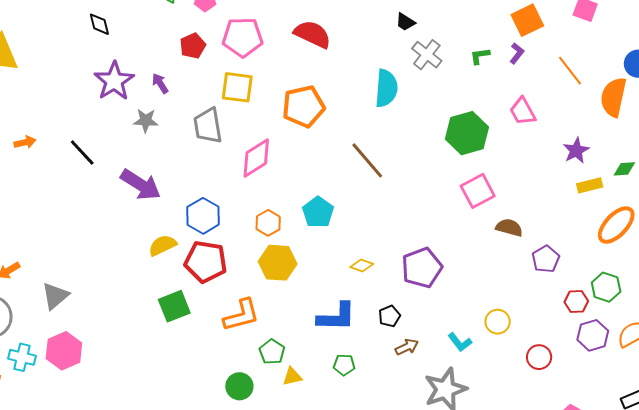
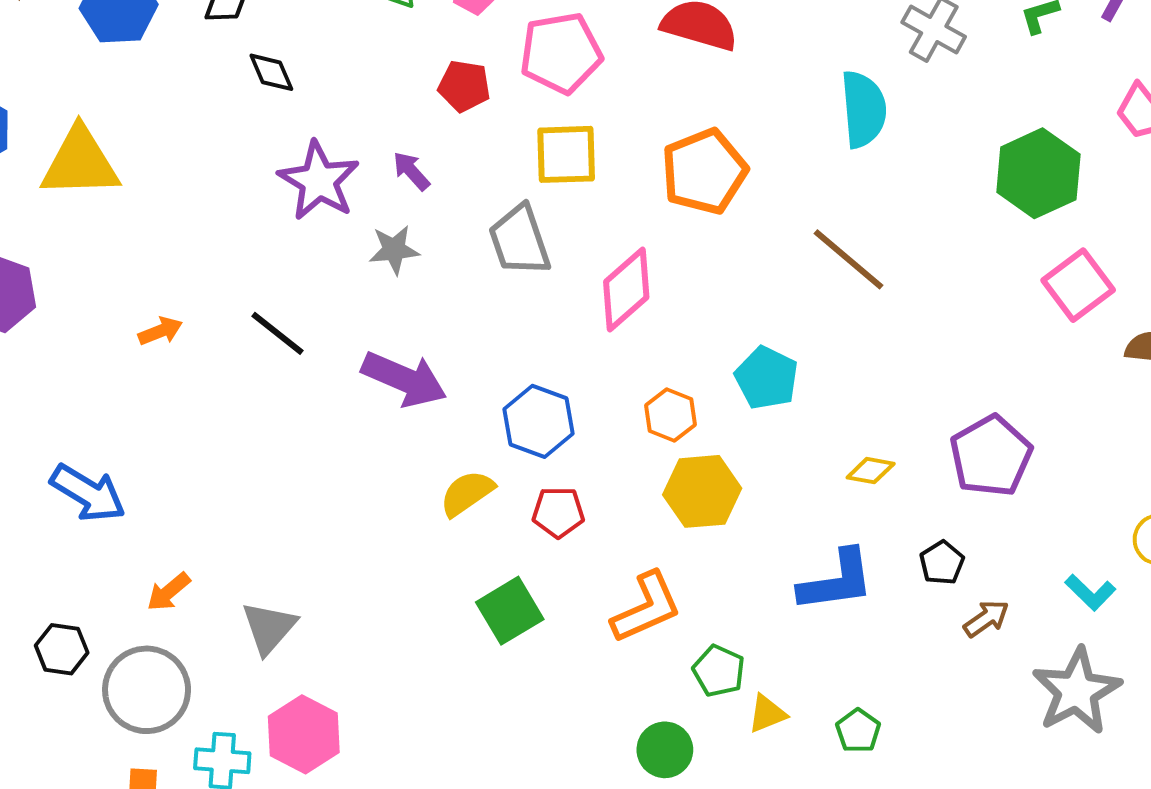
red pentagon: (193, 46) -> (464, 86), turned -30
red pentagon: (206, 262) -> (558, 512), size x0.6
green pentagon: (344, 365) -> (858, 731), moved, turned -30

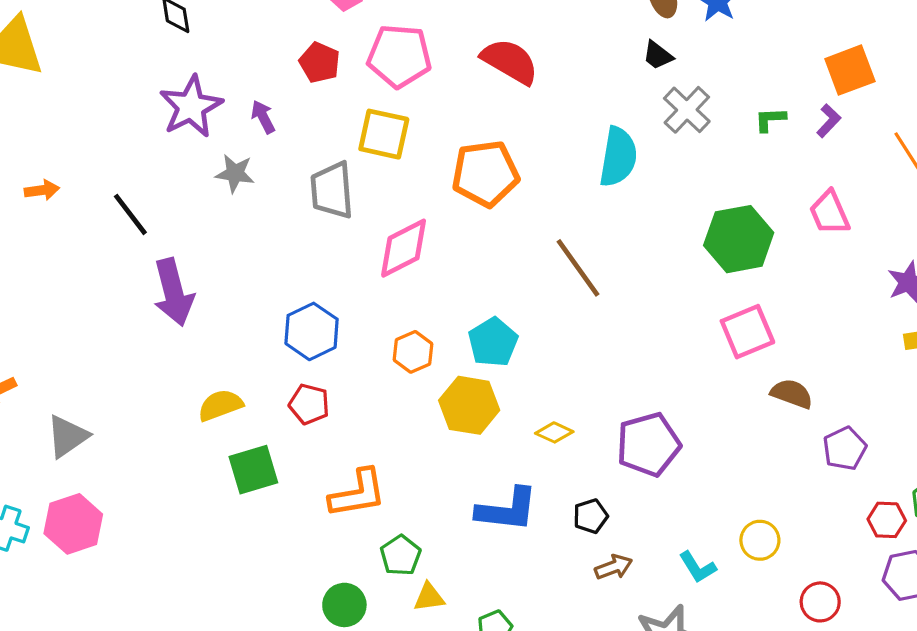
purple arrow: (404, 379) -> (174, 292), moved, turned 38
yellow hexagon: (702, 491) -> (469, 405), moved
yellow semicircle: (467, 493) -> (220, 405), moved

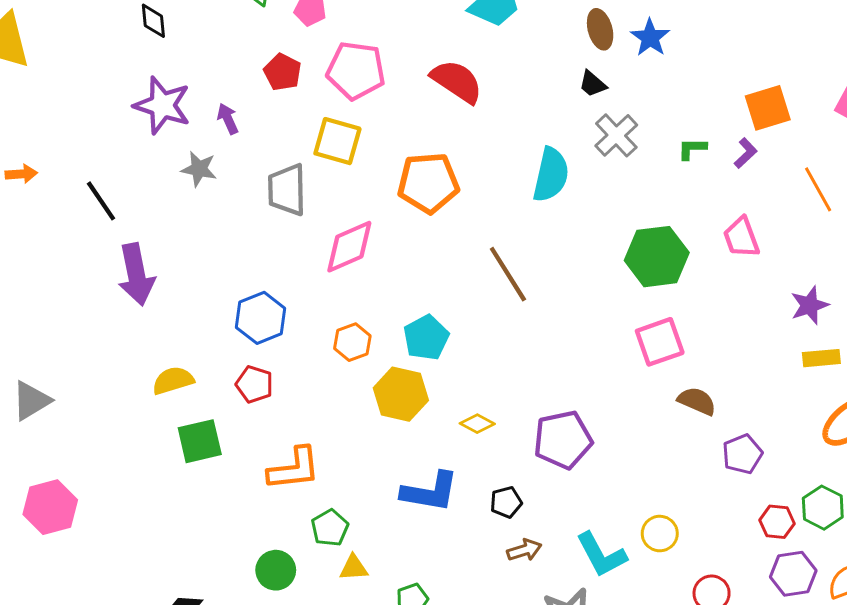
purple star: (191, 107) -> (162, 105), turned -30
pink hexagon: (73, 524) -> (50, 507), moved
cyan L-shape: (698, 567) -> (601, 555), size x1.5

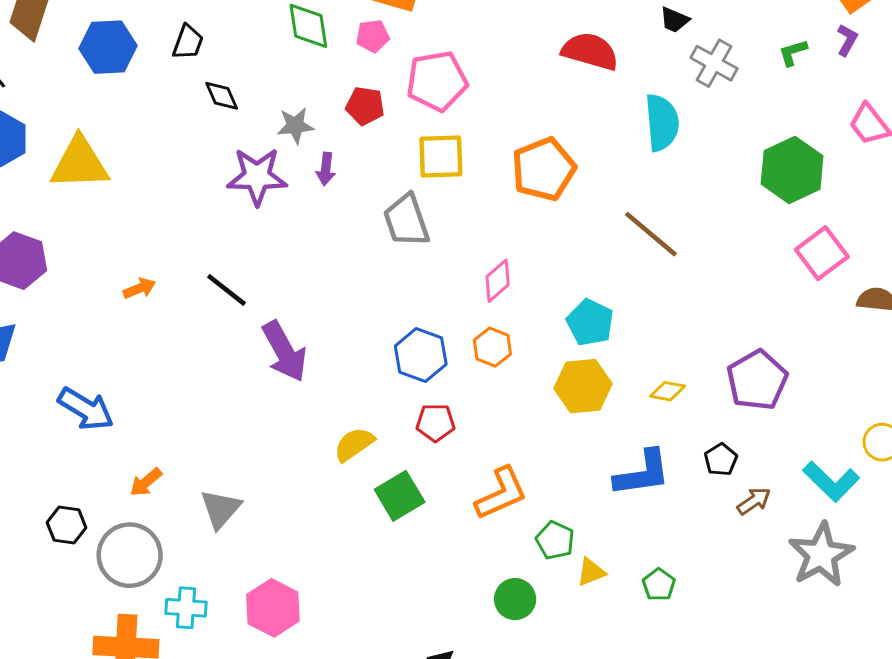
red semicircle: (457, 81) -> (590, 51), moved
purple arrow: (228, 119) -> (326, 169), turned -132
gray star: (199, 169) -> (295, 126), moved
pink diamond: (349, 247) -> (498, 281), moved, size x0.7
orange hexagon: (352, 342) -> (492, 347), moved

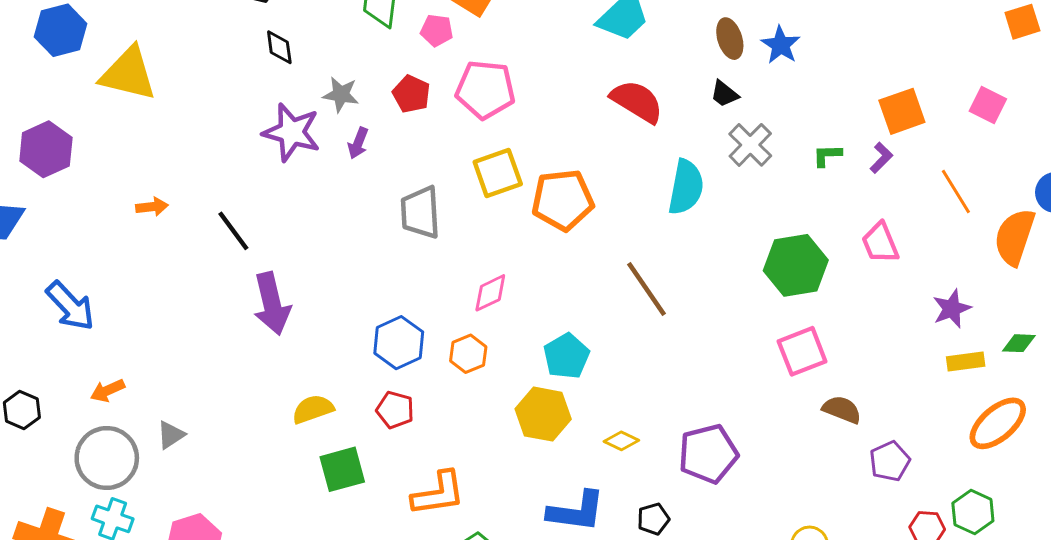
yellow square: (441, 157) -> (498, 173), moved, turned -33
gray triangle: (221, 509) -> (171, 435), size x0.7
gray circle: (130, 555) -> (107, 458), moved

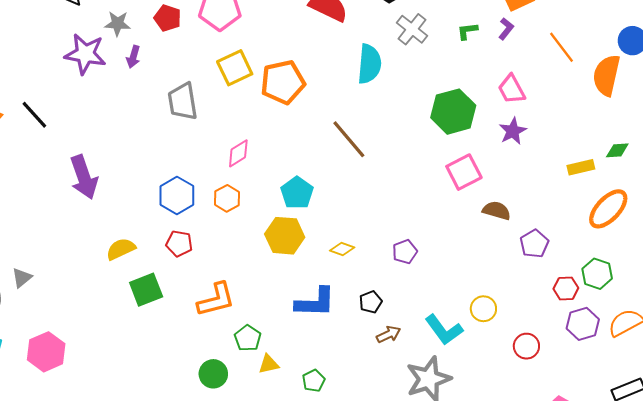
black line: (233, 231) -> (34, 115), moved
purple star: (952, 309) -> (513, 131), moved
purple pentagon: (708, 454) -> (405, 252), size x0.6

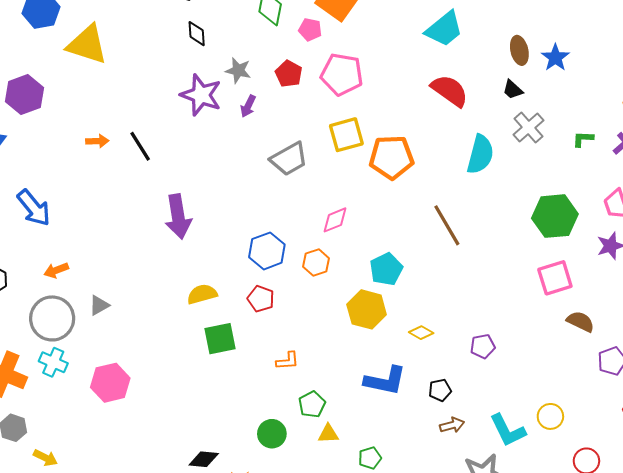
gray trapezoid: (183, 101) -> (289, 159), turned -120
orange L-shape: (216, 300) -> (288, 361), size x0.6

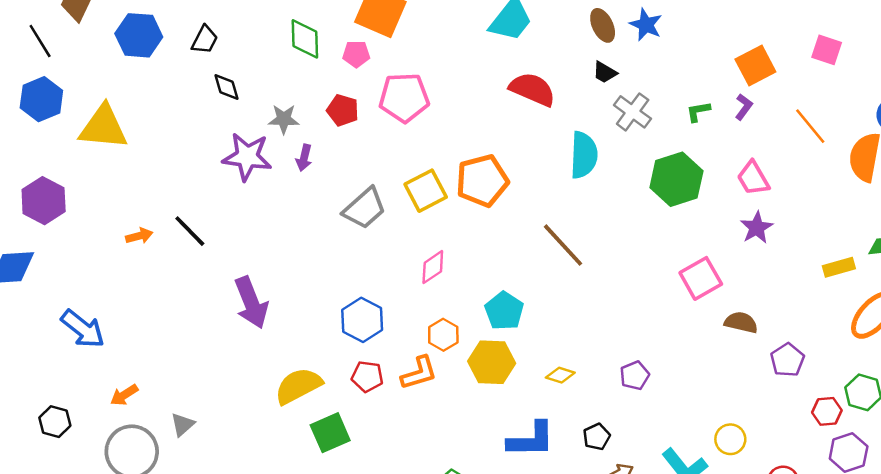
yellow square: (346, 135) -> (426, 191), moved
green hexagon: (555, 216) -> (676, 179), moved
orange hexagon: (316, 263) -> (443, 335), moved
yellow semicircle: (202, 294) -> (298, 386), size x1.4
orange L-shape: (288, 361) -> (419, 373), moved, size x1.4

